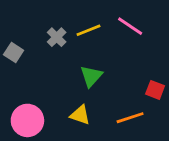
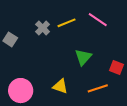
green triangle: (91, 76) -> (83, 57), moved

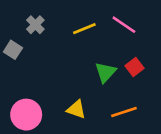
gray cross: (43, 28) -> (35, 25), moved
red square: (117, 68) -> (135, 67), moved, turned 32

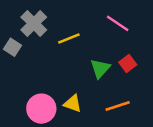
gray cross: (35, 25) -> (34, 23), size x1.5
yellow line: (84, 29) -> (69, 38), moved
pink circle: (26, 115) -> (41, 109), moved

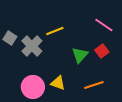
gray cross: (34, 23) -> (32, 46), moved
pink line: (118, 23) -> (104, 25), moved

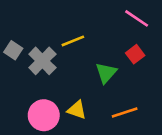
pink line: (104, 25) -> (137, 18), moved
red square: (102, 51) -> (135, 54), moved

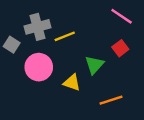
gray cross: (42, 61) -> (38, 27), moved, turned 30
yellow triangle: (77, 110) -> (72, 82), moved
pink circle: (44, 115) -> (39, 67), moved

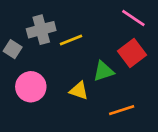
red square: (120, 48) -> (132, 53), size x1.5
green triangle: (94, 65) -> (104, 71), turned 30
pink circle: (39, 67) -> (31, 87), moved

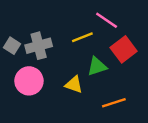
pink line: (133, 18) -> (107, 20), moved
gray cross: (41, 30) -> (39, 46), moved
yellow line: (71, 40) -> (82, 37), moved

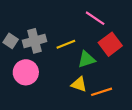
yellow line: (82, 37) -> (66, 44), moved
yellow triangle: (74, 85) -> (79, 84), moved

